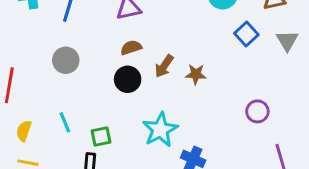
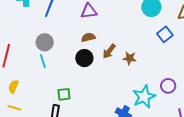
cyan line: (65, 122) -> (43, 61), moved
cyan star: (160, 130) -> (144, 97), moved

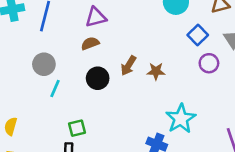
brown semicircle: (88, 37) -> (90, 43), moved
cyan line: (43, 61) -> (55, 89), moved, turned 48
purple circle: (168, 86) -> (209, 63), moved

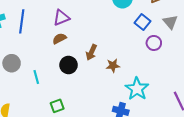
gray circle: (44, 64) -> (12, 63), moved
brown star: (156, 71) -> (113, 66), moved
cyan line: (55, 89) -> (36, 77), turned -32

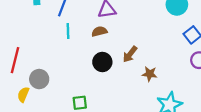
gray circle: (12, 63) -> (39, 79), moved
cyan line: (36, 77) -> (68, 31), moved

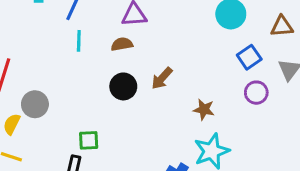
brown star: (150, 74) -> (204, 110), moved

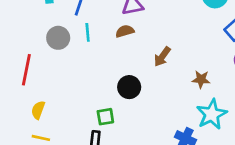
black circle: (123, 86) -> (129, 87), moved
gray circle: (35, 104) -> (58, 38), moved

